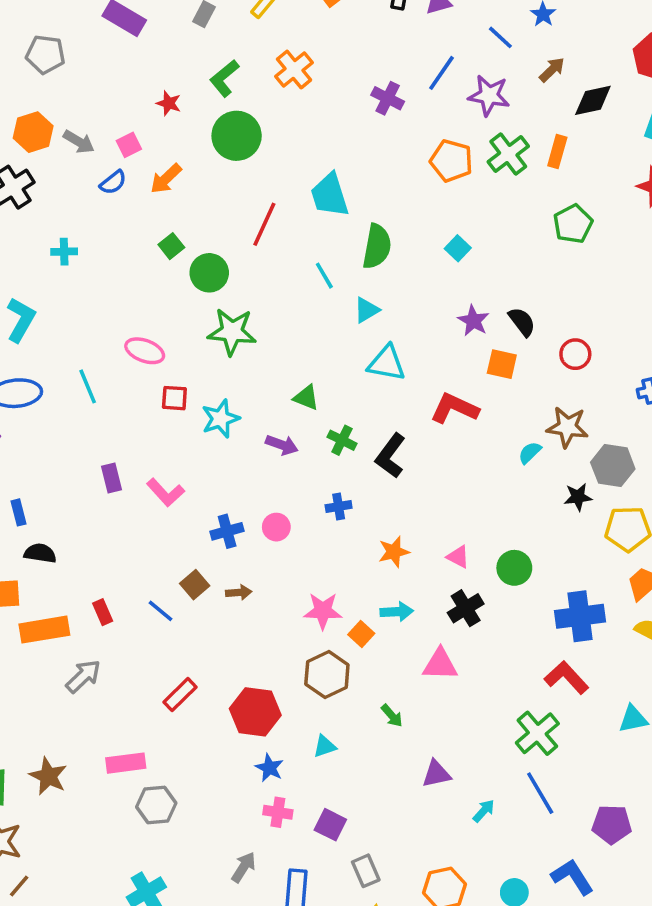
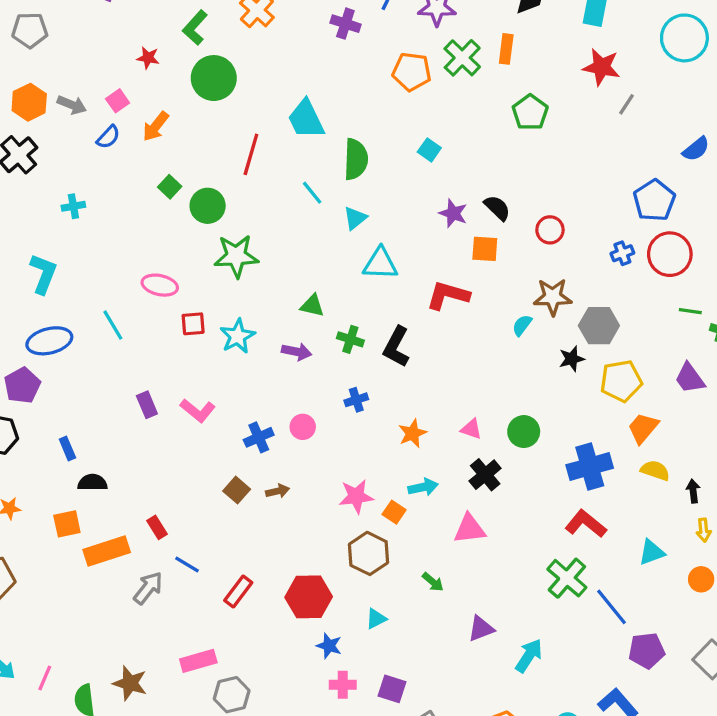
blue line: (161, 611) -> (187, 564), moved
blue line: (540, 793) -> (612, 607), moved
cyan arrow: (484, 811) -> (529, 656), size x1.5

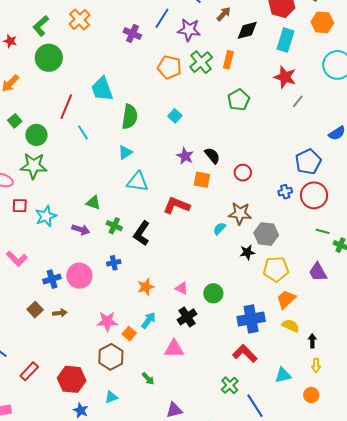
cyan line: (312, 193) -> (83, 132), moved
green star: (236, 256) -> (34, 166), moved
pink circle: (303, 427) -> (79, 276), size x1.6
cyan arrow: (423, 487) -> (149, 320), turned -48
green cross: (567, 578) -> (230, 385), size x0.7

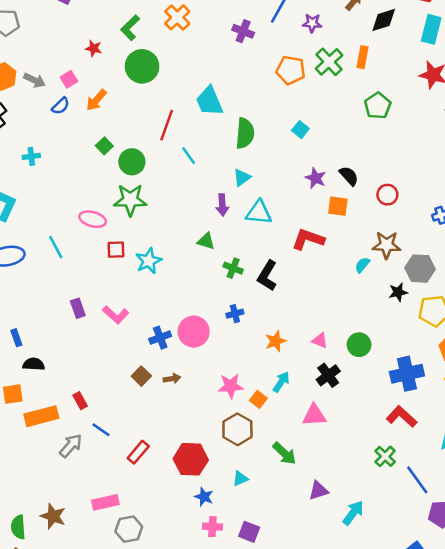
purple star: (189, 30) -> (312, 23), size x0.7
purple arrow: (81, 230) -> (222, 205), moved, turned 72
green arrow: (148, 379) -> (284, 453), size x1.5

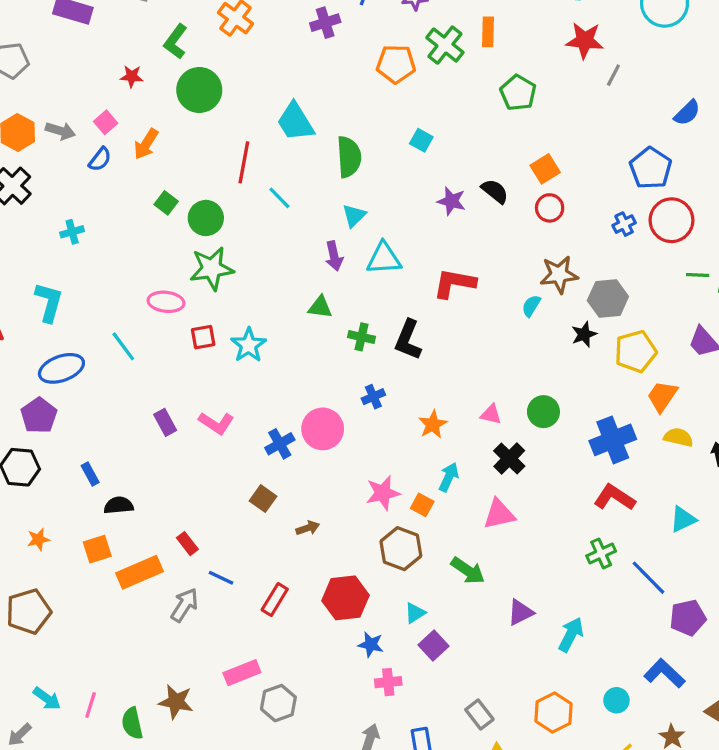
purple cross: (243, 31) -> (325, 23), turned -30
orange square: (338, 206) -> (545, 169), moved, turned -30
brown arrow: (172, 379) -> (308, 528), moved
green cross: (385, 456) -> (601, 553), turned 30
purple square: (249, 532) -> (434, 646), moved, turned 35

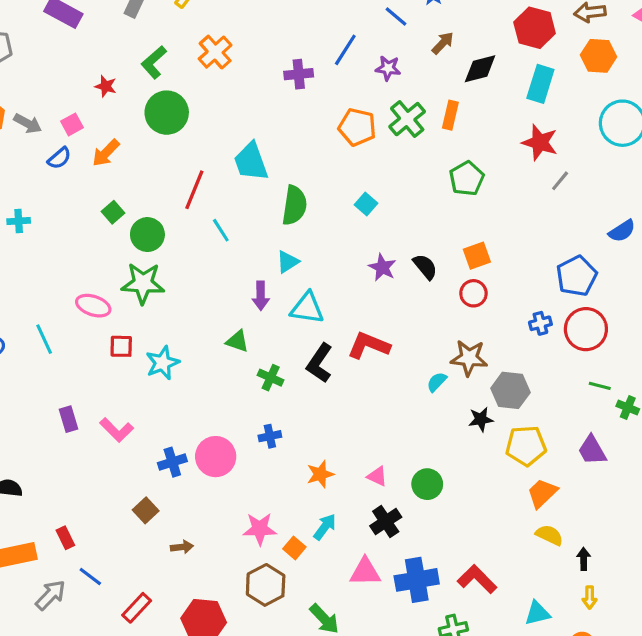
black L-shape: (408, 340) -> (319, 363), moved
blue cross: (613, 440) -> (417, 580), moved

